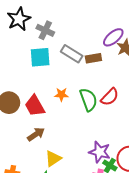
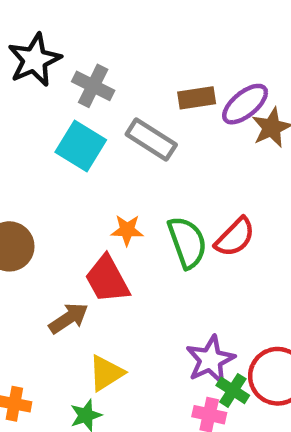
cyan square: (40, 57) -> (81, 146), turned 35
brown rectangle: (93, 58) -> (197, 98), moved
red trapezoid: (35, 106) -> (107, 279), moved
purple star: (100, 152) -> (210, 360), turned 30

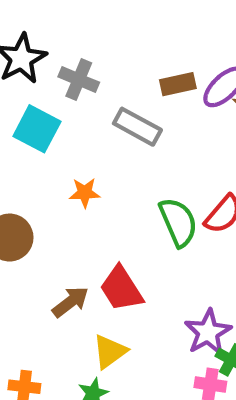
cyan square: (81, 146) -> (37, 129), moved
orange star: (127, 230) -> (85, 193), moved
red trapezoid: (107, 279) -> (121, 289), moved

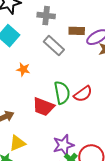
gray cross: (79, 80) -> (46, 16), moved, turned -30
red trapezoid: (121, 289) -> (43, 107), moved, turned -50

